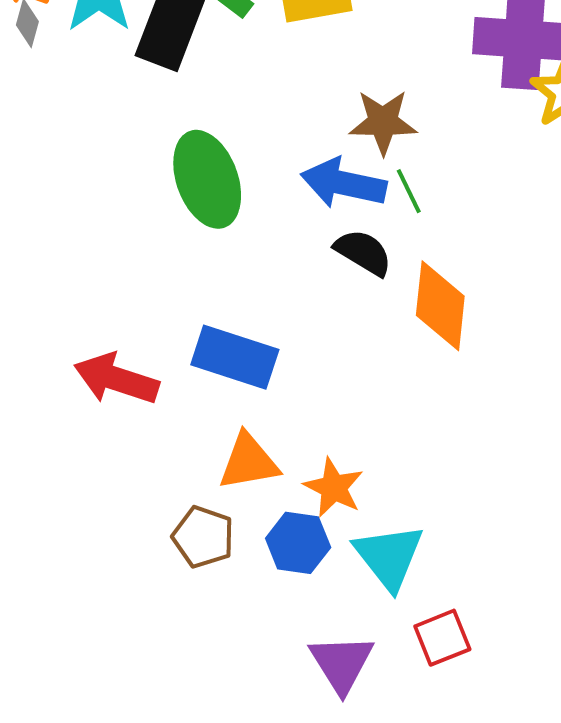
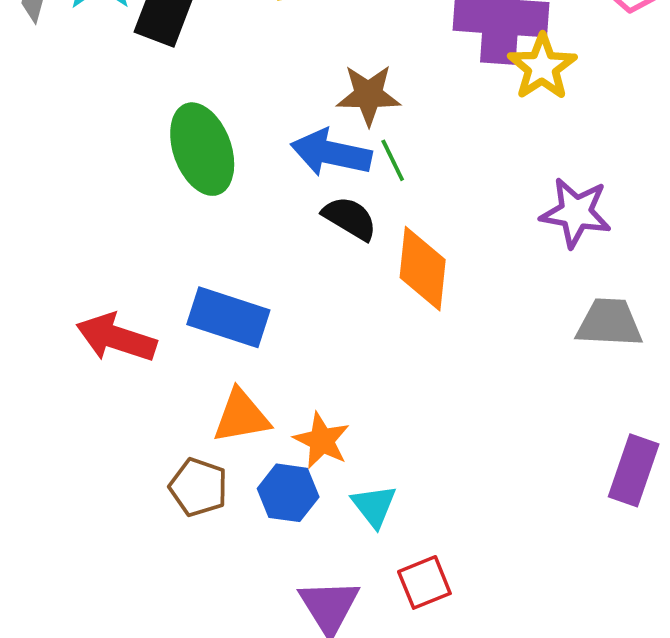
cyan triangle: (389, 557) -> (374, 506), size x0.7

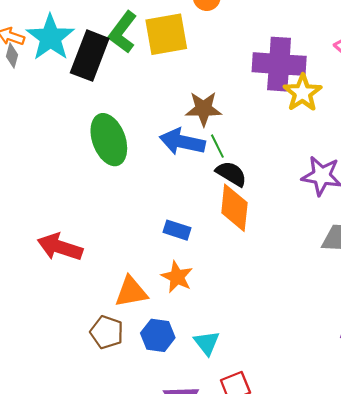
black semicircle: (350, 218) -> (231, 174), moved
blue rectangle: (228, 317) -> (177, 230), moved, size x0.6
orange star: (322, 440) -> (177, 277), moved

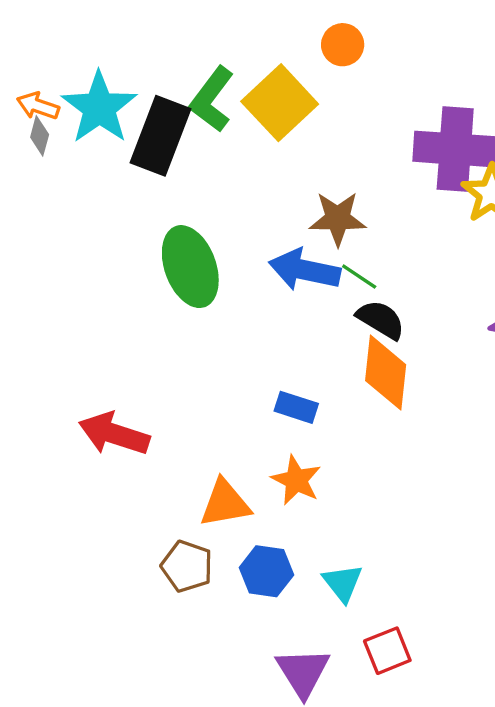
yellow square: (166, 34) -> (280, 103), turned -33
green line: (217, 146) -> (359, 277), turned -30

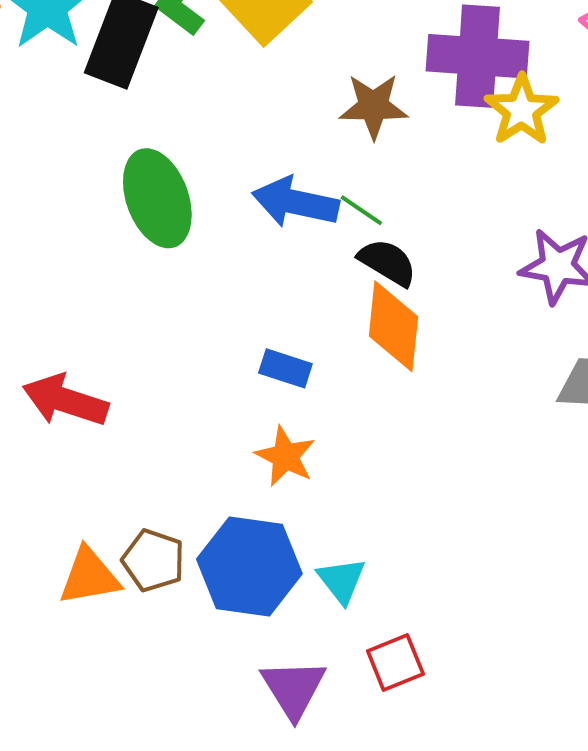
brown star: (338, 219) -> (373, 106), moved
orange triangle: (225, 503) -> (89, 576), moved
blue hexagon: (266, 571) -> (249, 566), size x1.6

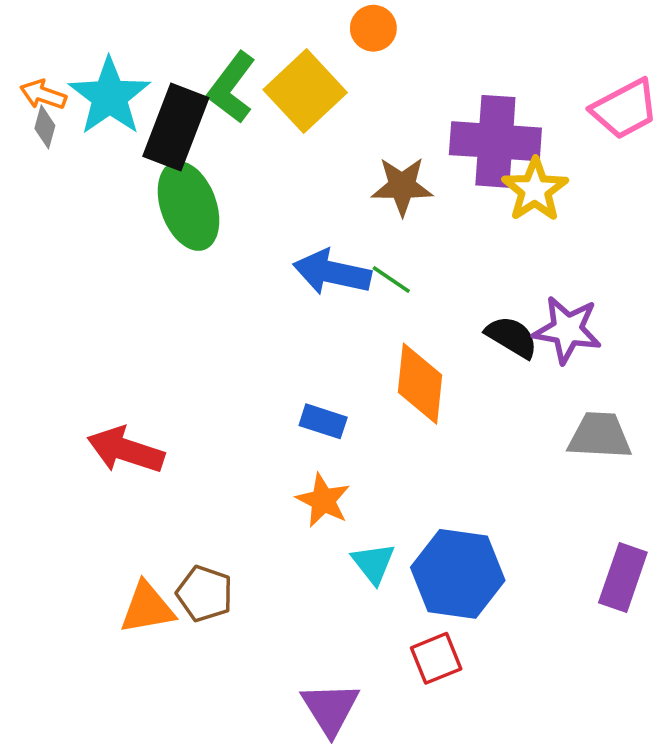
green ellipse: (157, 198) -> (188, 206), moved
black semicircle: (387, 262) -> (512, 337), moved
blue hexagon: (249, 566) -> (458, 574), moved
cyan triangle: (341, 580) -> (373, 563), moved
red square: (395, 662) -> (436, 658), moved

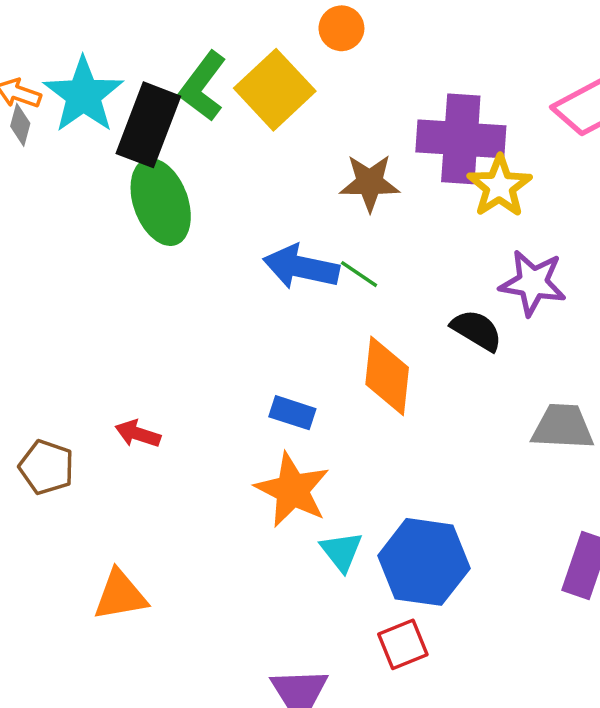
purple star: (567, 330) -> (533, 283), moved
red arrow: (126, 450) -> (138, 434), moved, size x0.6
orange star: (323, 500) -> (292, 490), size x1.4
brown pentagon: (205, 594) -> (47, 467), moved

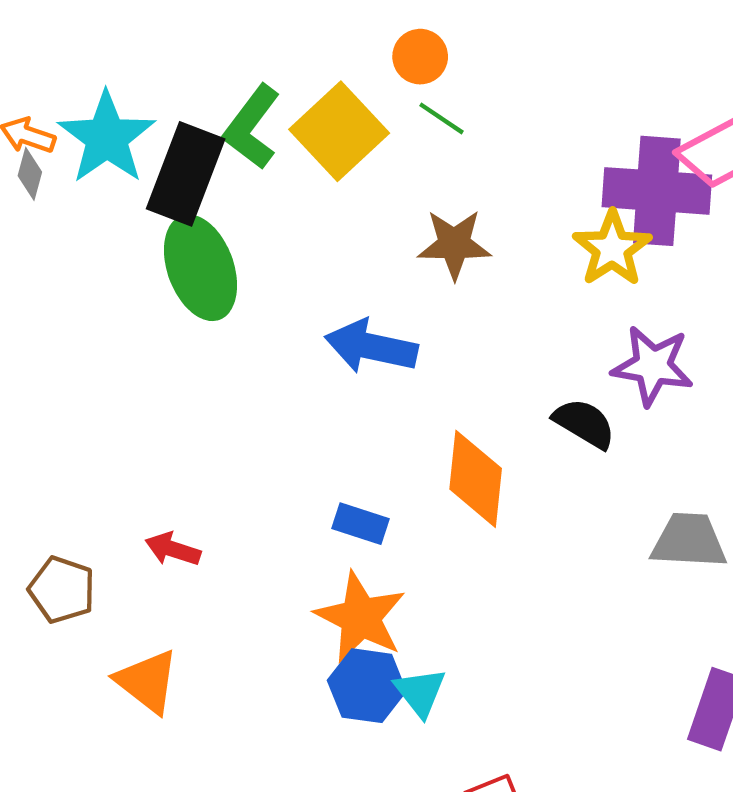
purple cross: (461, 139) -> (657, 191), moved
green line: (359, 274) -> (441, 118), moved
blue hexagon: (424, 562) -> (367, 686), moved, size x0.7
orange triangle: (120, 595) -> (147, 681), moved, turned 48

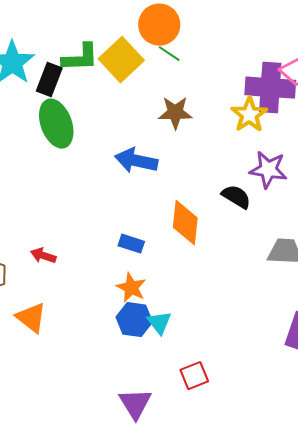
orange circle: (420, 57) -> (159, 25), size x1.6
green L-shape: (252, 127) -> (80, 58), turned -129
black rectangle: (186, 174) -> (49, 80), size x0.7
orange star: (360, 617) -> (131, 288), size x0.7

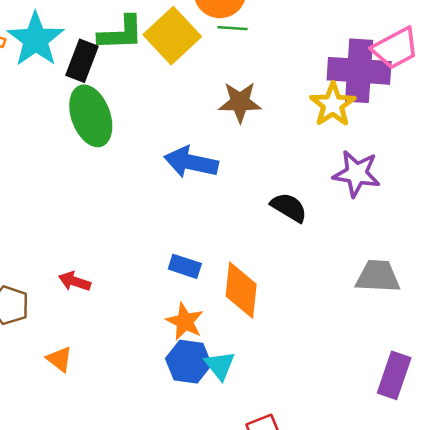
green line: (169, 54) -> (232, 28), turned -30
black semicircle: (236, 197) -> (289, 207), moved
orange diamond: (185, 223) -> (241, 290), moved
orange triangle: (31, 318) -> (59, 359), size x0.7

